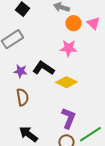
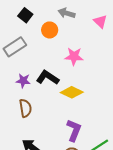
orange circle: (73, 23) -> (50, 30), moved
pink triangle: (93, 23) -> (100, 22), moved

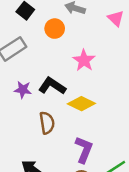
pink star: (74, 56) -> (84, 60), turned 30
brown semicircle: (25, 108) -> (47, 123), moved

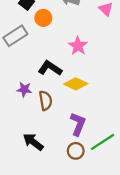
orange circle: (55, 29) -> (43, 18), moved
purple star: (23, 90) -> (24, 89), moved

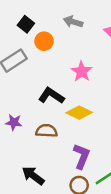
purple star: (24, 89) -> (14, 122), moved
brown semicircle: (46, 101) -> (46, 131), turned -78

